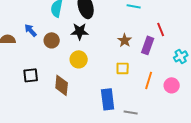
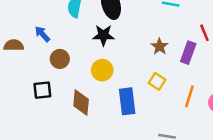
brown circle: (52, 40) -> (60, 59), moved
yellow square: (123, 68) -> (157, 81), turned 32
blue rectangle: (108, 99) -> (127, 101), moved

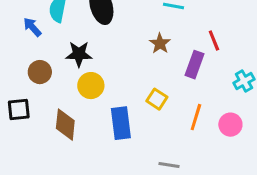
blue arrow: (42, 34) -> (32, 27), moved
black star: (103, 35) -> (79, 54), moved
brown star: (160, 46) -> (160, 43), moved

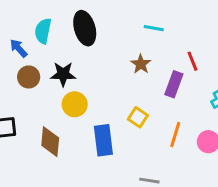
brown circle: (40, 72) -> (29, 77), moved

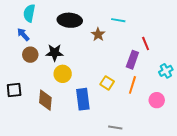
black ellipse: (85, 28) -> (70, 20), turned -70
cyan semicircle: (43, 31) -> (29, 13), moved
brown star: (141, 64) -> (98, 34), moved
orange line: (175, 135) -> (132, 85), moved

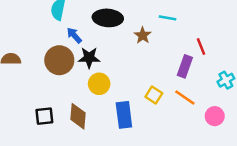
blue arrow: (23, 34) -> (74, 35), moved
brown circle: (30, 55) -> (59, 60), size x1.5
orange line: (132, 85) -> (185, 97), turned -72
black square: (14, 90) -> (44, 116), moved

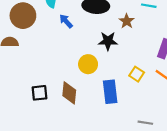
black star: (89, 58) -> (108, 41), moved
brown circle: (59, 60) -> (23, 16), moved

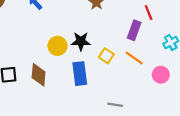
black star: (108, 41) -> (81, 41), moved

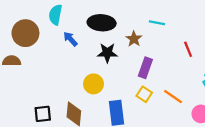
purple rectangle: (134, 30) -> (145, 68), moved
black star: (81, 41) -> (107, 53), moved

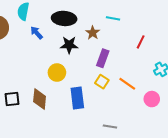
red line: (188, 49) -> (141, 42), turned 48

